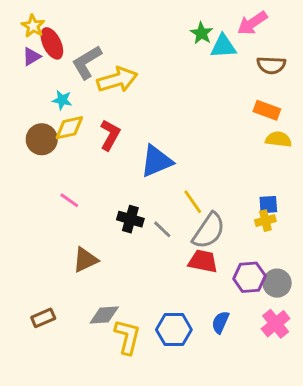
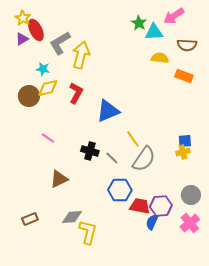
yellow arrow: (117, 80) -> (81, 55), turned -60
yellow semicircle: (278, 139) -> (160, 58), moved
red trapezoid: (203, 261) -> (140, 206), moved
purple hexagon: (249, 277) -> (161, 206), moved
blue hexagon: (174, 330) -> (120, 190), moved

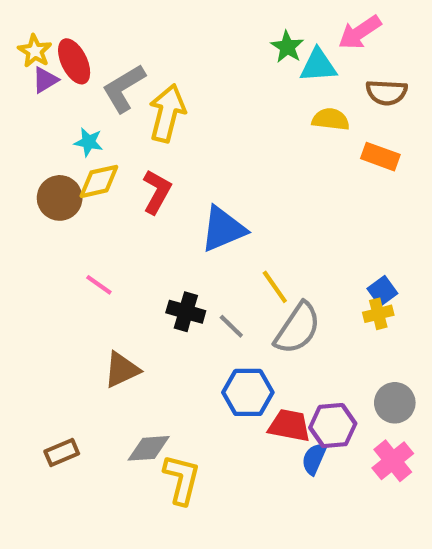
yellow star: (23, 18) -> (35, 51), moved
blue square: (185, 141) -> (382, 291), turned -32

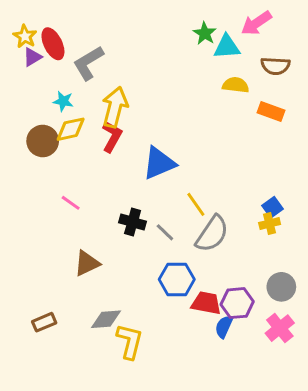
yellow arrow: (167, 113) -> (115, 107), moved

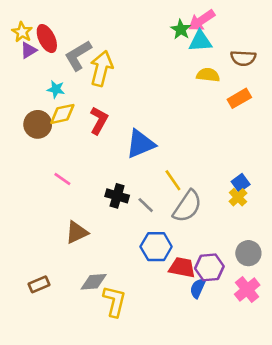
pink arrow: (256, 23) -> (202, 20), moved
yellow arrow: (115, 107) -> (101, 68), moved
orange rectangle: (271, 112) -> (239, 98), turned -50
yellow cross: (270, 223) -> (238, 197), turned -30

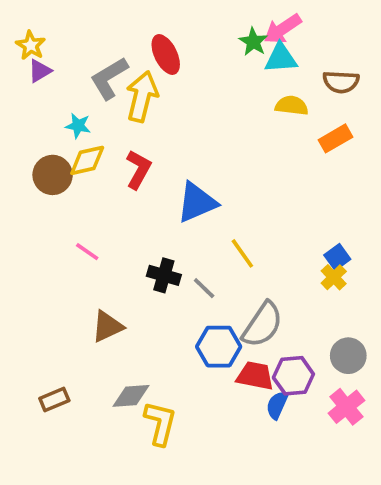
red ellipse: (47, 39) -> (166, 54), moved
gray semicircle: (187, 206) -> (262, 325), moved

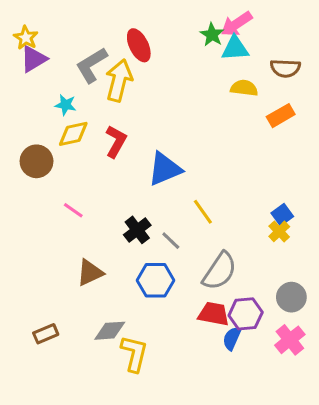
purple triangle: (40, 71) -> (33, 59), size x1.4
brown circle: (53, 175) -> (37, 161), moved
black cross: (164, 275) -> (137, 230), turned 36
blue hexagon: (219, 347) -> (156, 280), moved

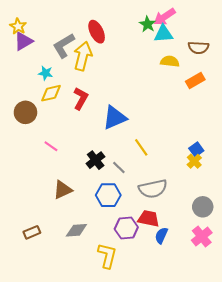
gray semicircle: (220, 271) -> (153, 189), turned 44
purple hexagon: (246, 314) -> (126, 228), moved
yellow L-shape: (134, 354) -> (107, 256), moved

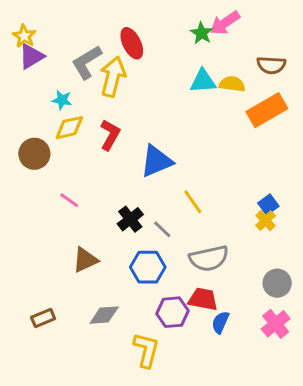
cyan triangle: (163, 34) -> (203, 81), moved
orange rectangle: (195, 81) -> (267, 110), size x1.5

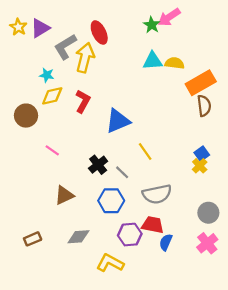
purple triangle: (31, 56) -> (40, 28), moved
brown semicircle: (271, 65) -> (204, 106), moved, turned -100
yellow L-shape: (146, 350) -> (110, 263), turned -76

